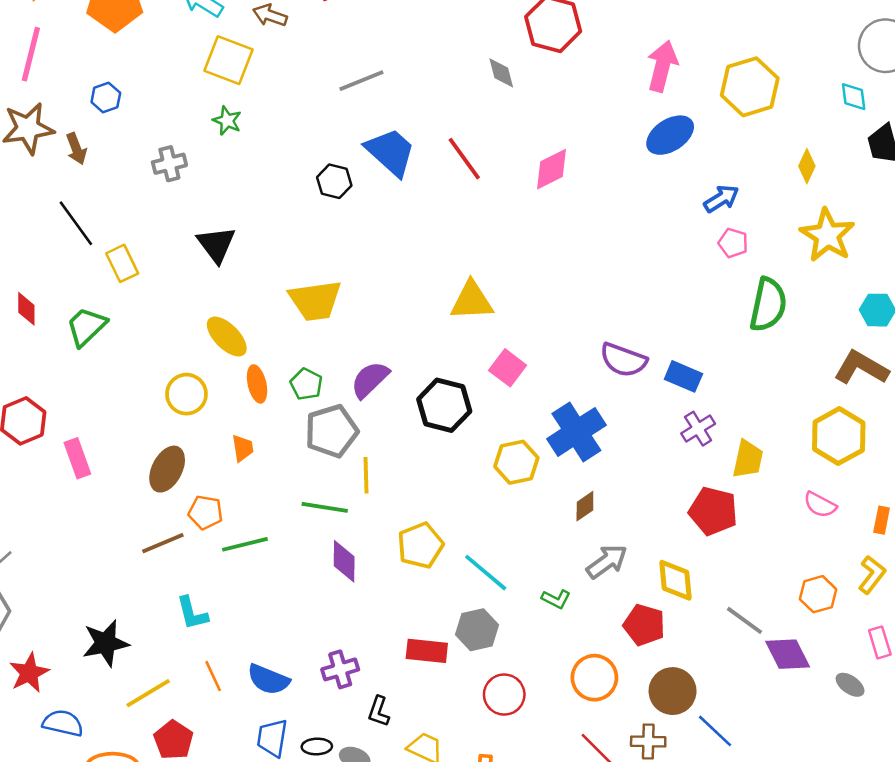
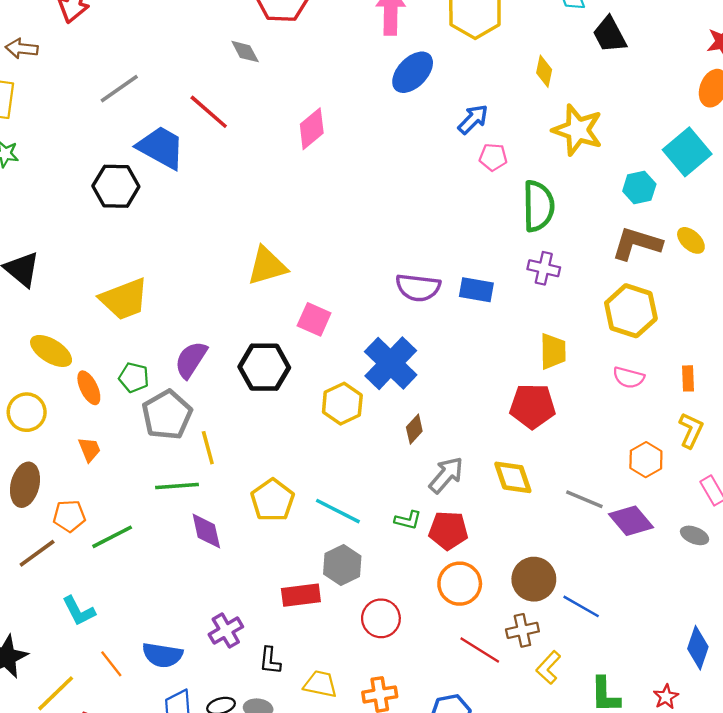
red line: (464, 159) -> (209, 112), moved
black hexagon: (334, 181) -> (116, 186), size x1.4
purple cross: (698, 429) -> (544, 268), moved, turned -32
red pentagon: (644, 625) -> (448, 530), moved

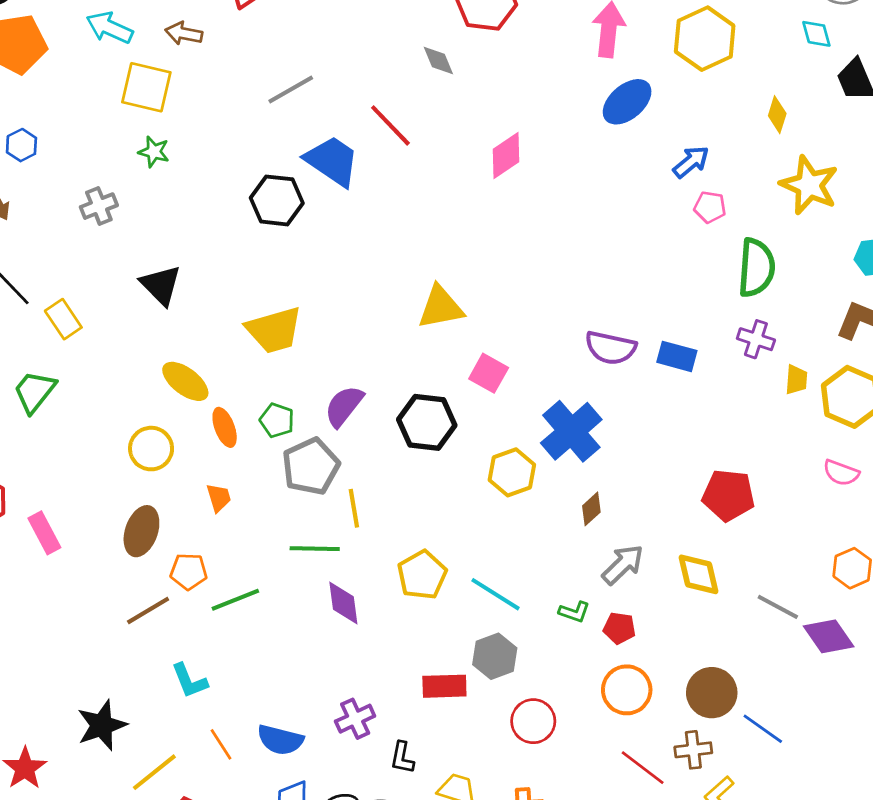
yellow trapezoid: (553, 351) -> (796, 380), moved, size x0.7
red pentagon: (448, 530) -> (619, 628), size x0.7

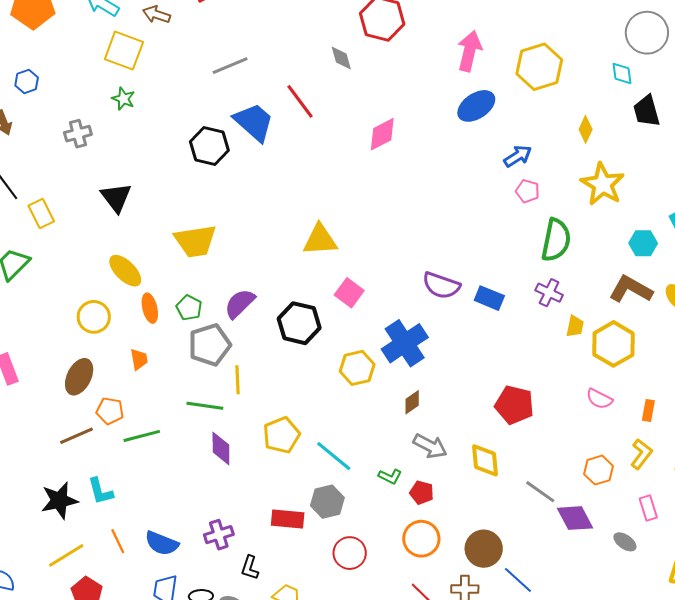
gray arrow: (623, 565) -> (430, 446), turned 64
black star: (102, 725) -> (59, 500), moved

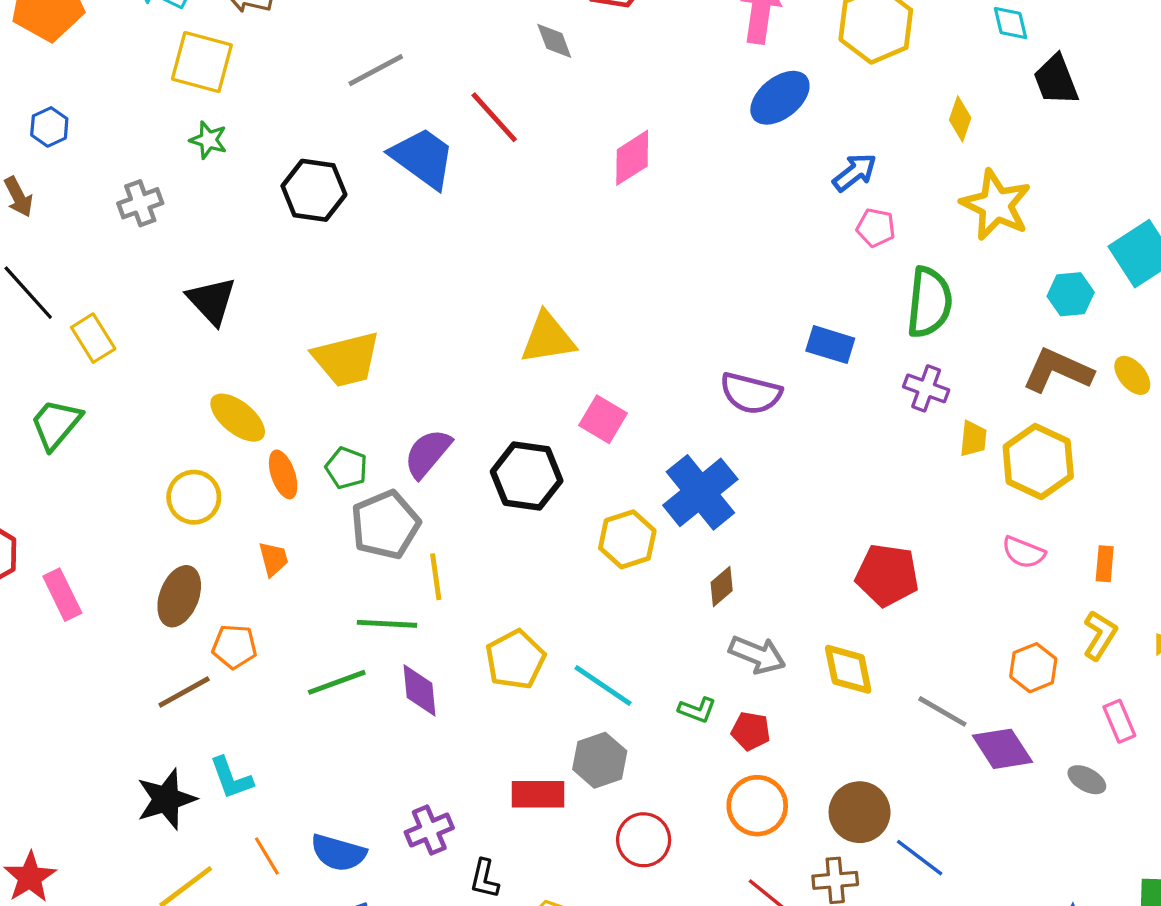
black hexagon: (209, 146) -> (314, 190), moved
blue rectangle: (489, 298) -> (830, 345), moved
green line: (142, 436) -> (337, 682), moved

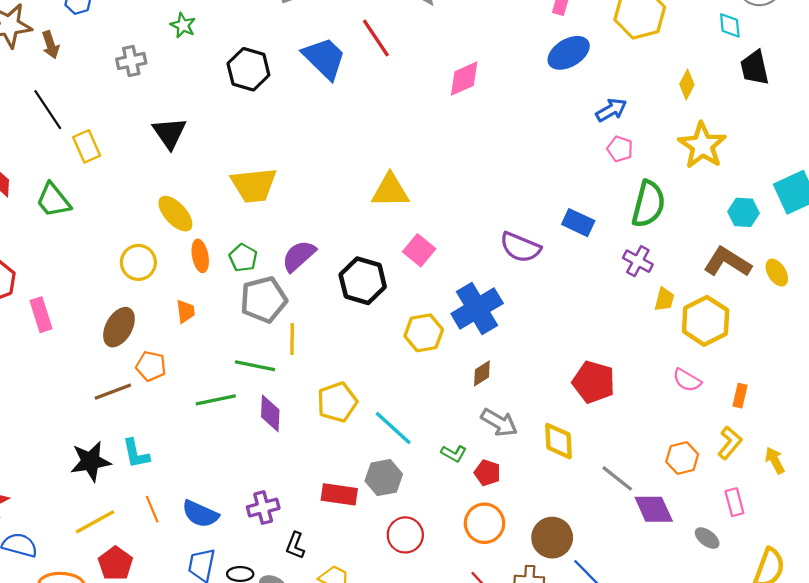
green trapezoid: (56, 424) -> (53, 200), turned -87

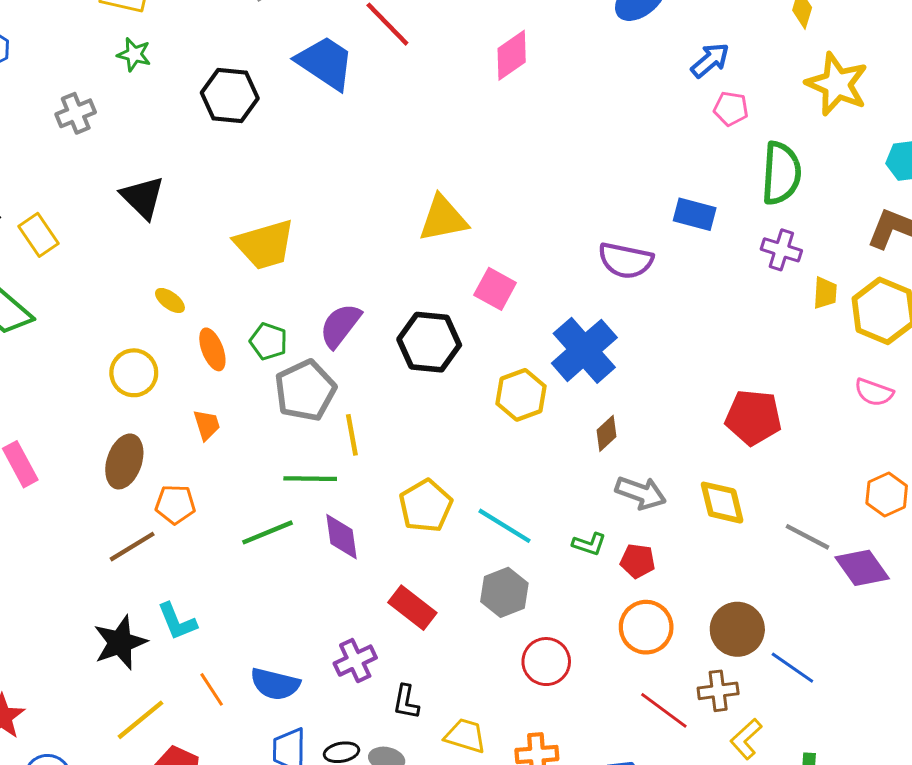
yellow ellipse: (175, 214) -> (170, 300), size x0.6
red rectangle: (339, 494) -> (412, 608), moved, turned 40

